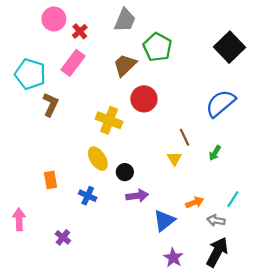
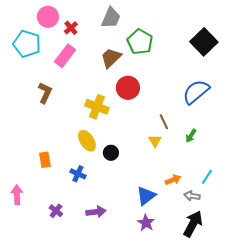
cyan pentagon: (30, 74) -> (27, 44), moved
purple arrow: (137, 196) -> (96, 212), moved
purple star: (173, 258) -> (146, 223), moved

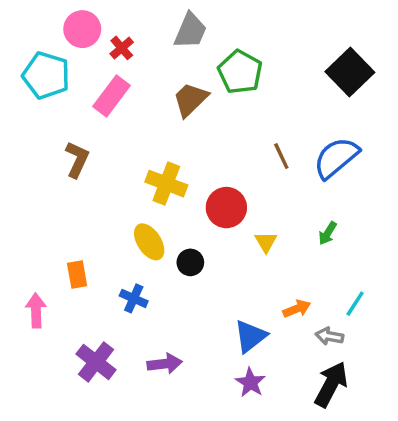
red circle: (128, 88) -> (226, 208), moved
brown line: (164, 122) -> (281, 156), moved
pink arrow: (17, 195) -> (36, 310), moved
purple cross: (56, 211) -> (96, 362), size x1.6

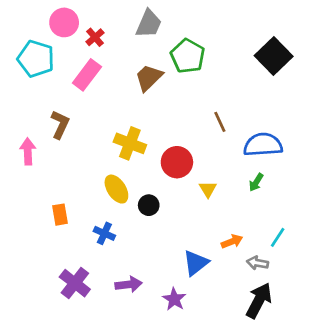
blue semicircle: (336, 158) -> (263, 145), moved, turned 36
pink arrow: (36, 310) -> (28, 151), moved
purple star: (250, 383) -> (174, 299), moved

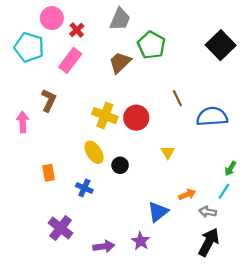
red circle: (177, 162) -> (136, 118), moved
green arrow: (256, 182) -> (230, 169), moved
purple arrow: (129, 284) -> (104, 246), moved

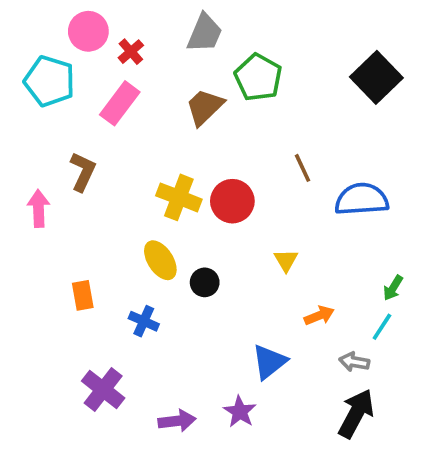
orange arrow: (187, 194) -> (319, 316), moved

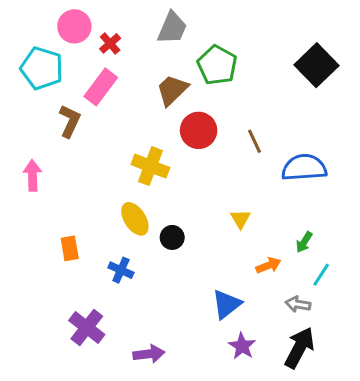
brown L-shape: (83, 172) -> (70, 121), moved
red circle: (232, 201) -> (199, 130), moved
green arrow: (393, 288) -> (304, 242), moved
purple star: (240, 412) -> (242, 346), moved

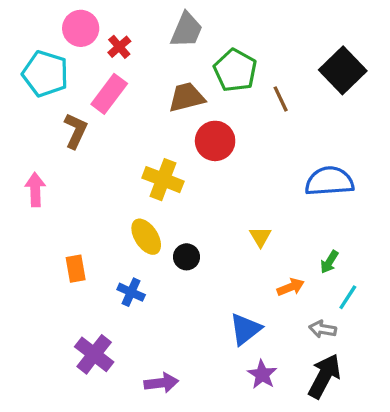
brown trapezoid: (172, 90) -> (187, 97), turned 30
brown line: (254, 141) -> (281, 99), moved

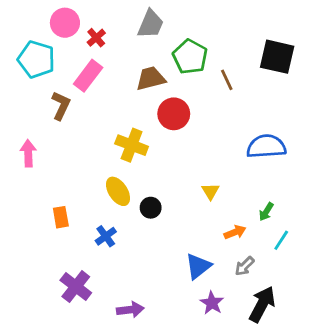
black square: (343, 70) -> (277, 57), turned -33
blue cross: (131, 292) -> (106, 236), turned 30
gray arrow: (323, 329) -> (244, 266), moved, turned -55

